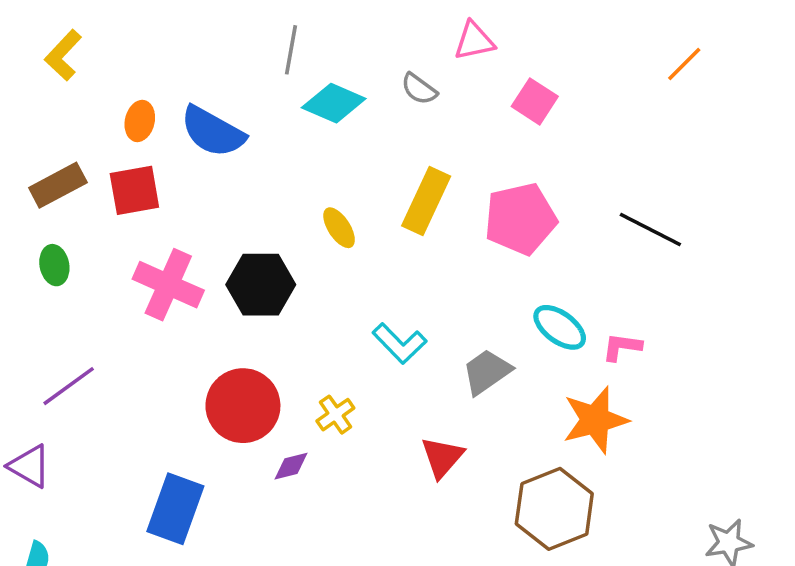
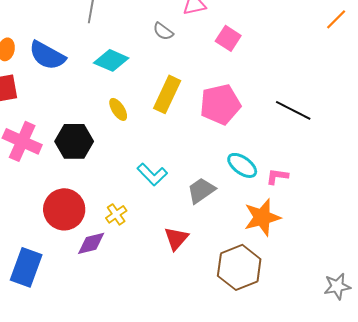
orange line: (684, 64) -> (336, 19), moved
cyan diamond: (334, 103) -> (111, 60), moved
purple diamond: (291, 466) -> (91, 243), size x1.4

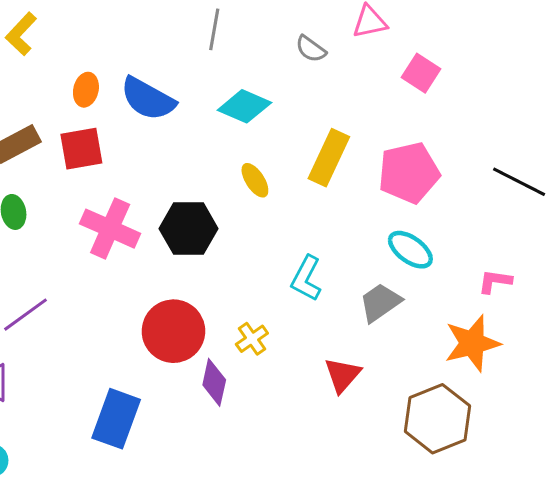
gray semicircle: (163, 31) -> (311, 49), moved
cyan ellipse: (242, 165) -> (410, 250), moved
cyan L-shape: (152, 174) -> (306, 278), turned 72
purple diamond: (91, 243) -> (214, 382), turned -64

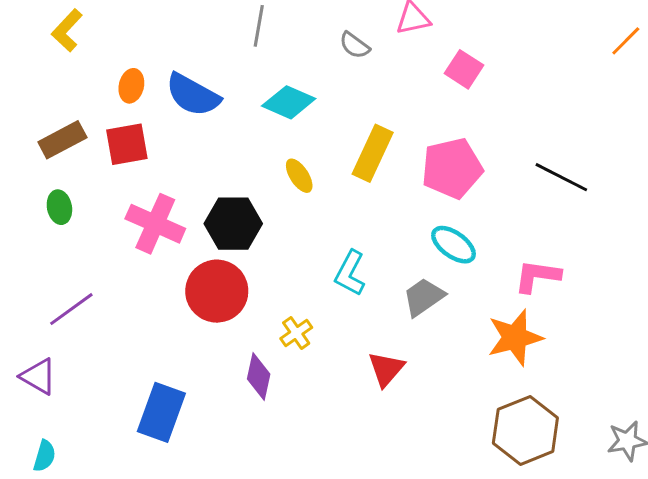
pink L-shape: (495, 281) -> (537, 276), size x1.4
red circle: (173, 331) -> (217, 291), moved
brown hexagon: (438, 419) -> (525, 430), moved

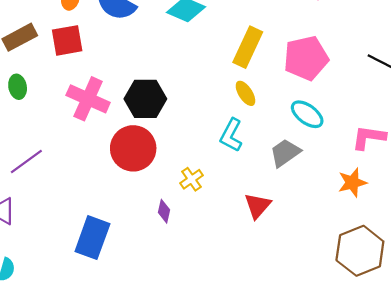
yellow ellipse: (299, 176) -> (245, 93), moved
orange star: (515, 338) -> (352, 183), size x0.7
purple diamond: (259, 376) -> (164, 211), size x0.7

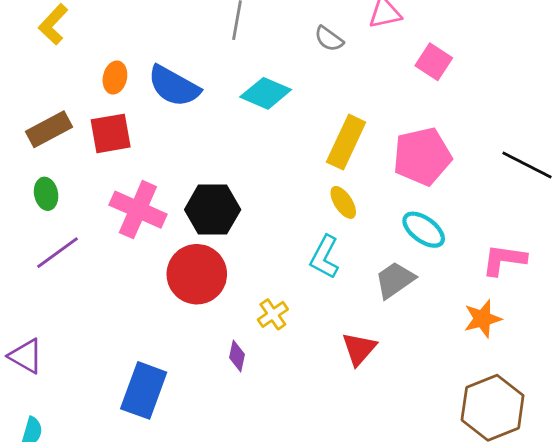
purple line: (26, 162) -> (58, 253), moved

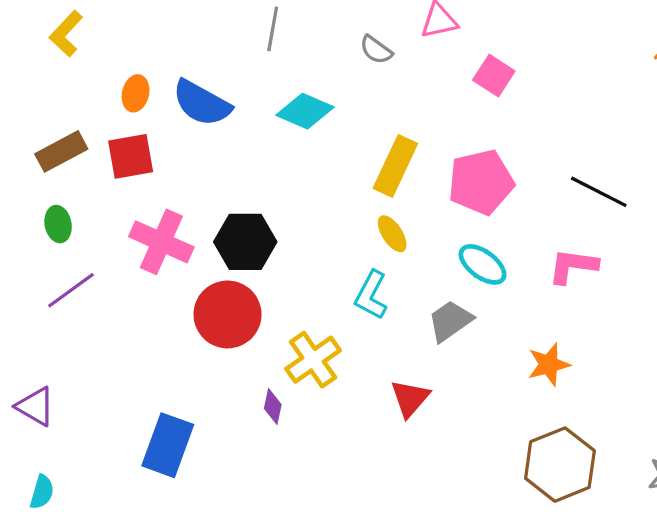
pink L-shape: (504, 260) -> (573, 266), moved
yellow cross: (273, 314) -> (313, 360), size x1.6

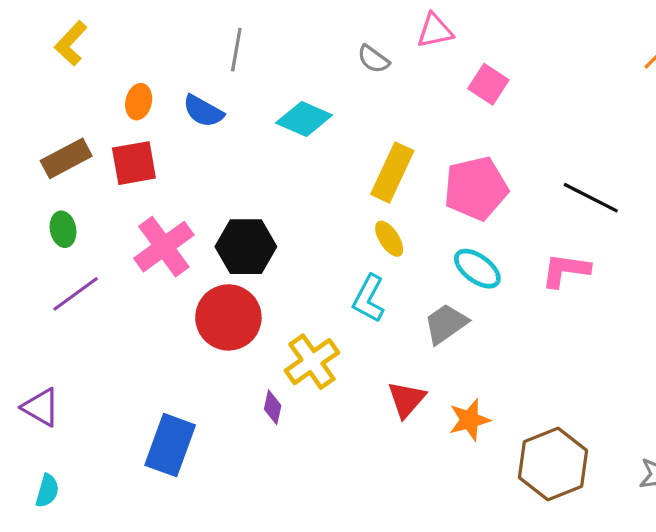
gray line: (273, 29) -> (236, 50), moved
blue semicircle: (202, 103) -> (203, 111), size x0.7
pink cross: (161, 242) -> (164, 247), turned 30
orange star: (549, 364) -> (469, 420), moved

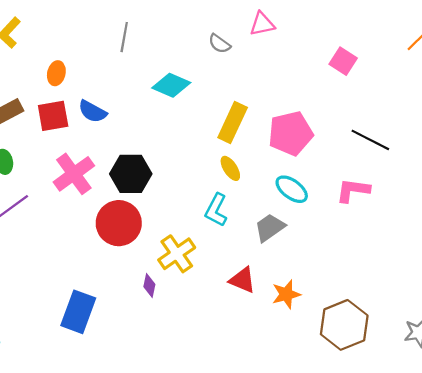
pink square: (488, 84) -> (343, 61), moved
blue semicircle: (203, 111) -> (92, 112), moved
red triangle: (406, 399) -> (242, 280), turned -48

